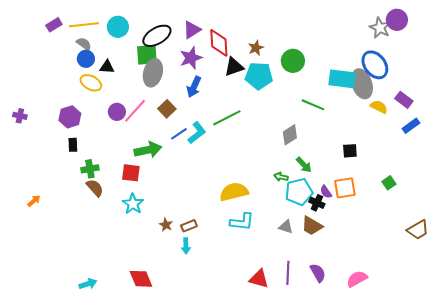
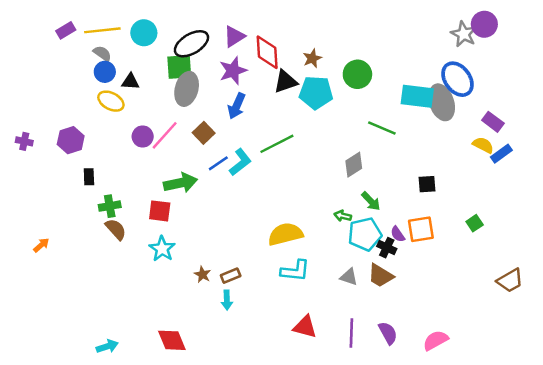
yellow semicircle: (379, 107) -> (483, 145), moved
purple hexagon: (70, 117) -> (71, 140), moved
red triangle: (259, 279) -> (305, 327), moved

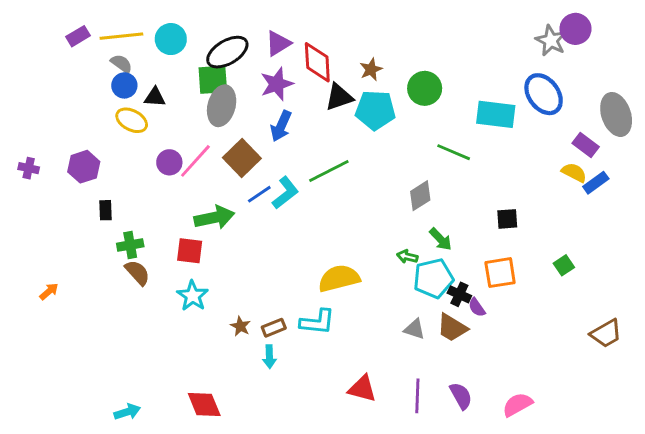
gray ellipse: (442, 102) -> (616, 114), moved
brown square: (204, 133) -> (242, 158), size x1.4
purple semicircle: (398, 234) -> (477, 307), moved
cyan L-shape: (295, 271) -> (317, 322), moved

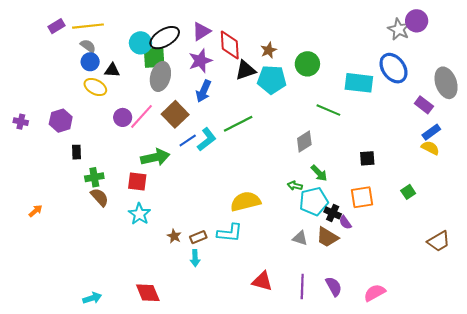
cyan circle: (171, 39) -> (140, 43), moved
yellow semicircle: (574, 172) -> (430, 148), moved

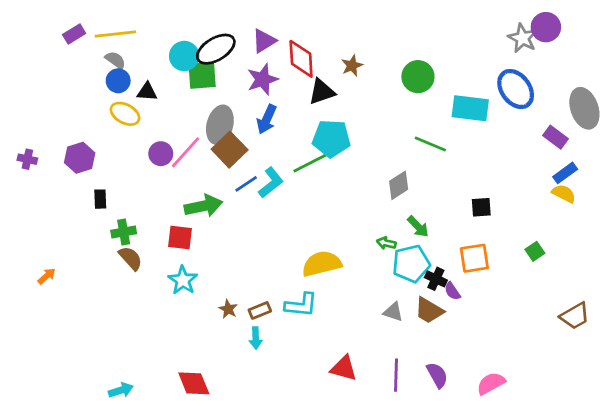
green circle: (307, 64) -> (418, 77), moved
gray ellipse: (160, 76) -> (220, 125), moved
cyan pentagon: (272, 80) -> (331, 139), moved

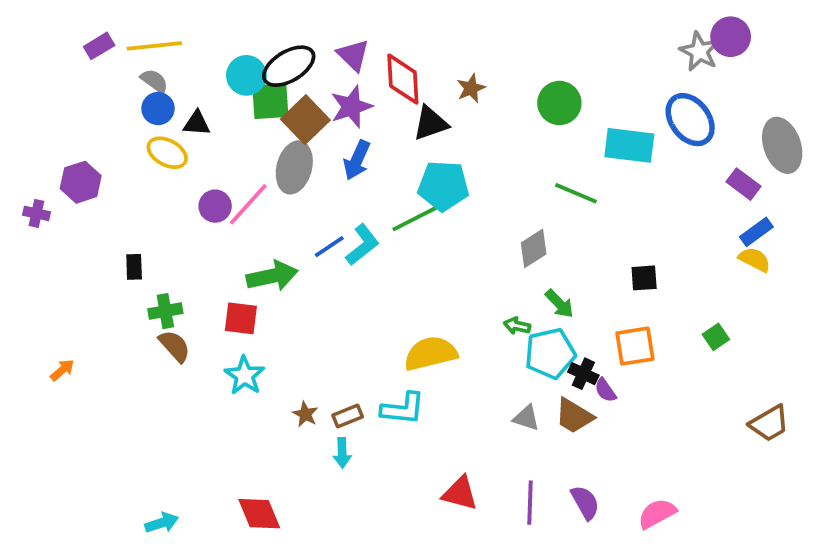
purple triangle: (264, 41) -> (353, 55), turned -44
brown square: (230, 150) -> (305, 120), moved
purple hexagon: (80, 158) -> (81, 182), moved

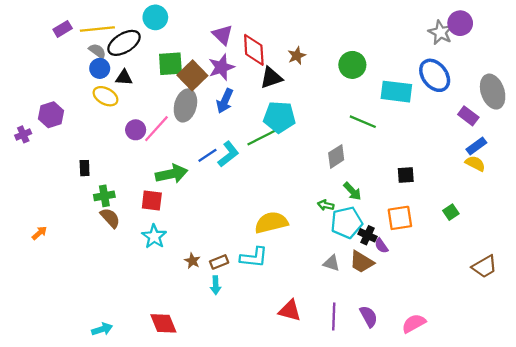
black ellipse: (289, 66) -> (124, 43), moved
cyan circle: (246, 75) -> (155, 17), moved
purple cross: (36, 213) -> (23, 134), turned -35

